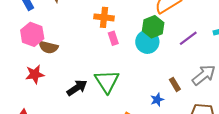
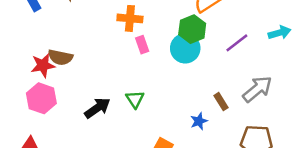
pink hexagon: (32, 34) -> (41, 98), moved
red star: (35, 74) -> (43, 65), moved
green triangle: (107, 81) -> (135, 99), size x0.6

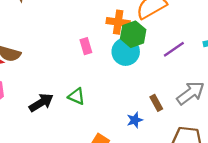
orange cross: (130, 18) -> (118, 22), moved
green triangle: (135, 99) -> (77, 96), turned -36

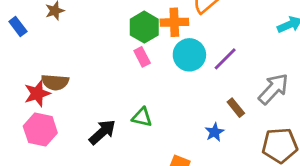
green hexagon: (133, 34) -> (144, 27), moved
purple line: (174, 49) -> (225, 59), moved

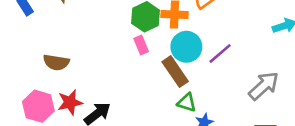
red star: (37, 94) -> (70, 102), moved
brown rectangle: (236, 108) -> (175, 72), moved, size x1.6
green triangle: (142, 117) -> (187, 102), moved

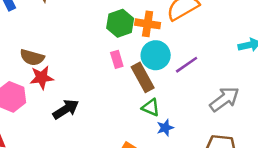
pink rectangle: (141, 45) -> (117, 59), moved
red star: (70, 102) -> (42, 78), moved

